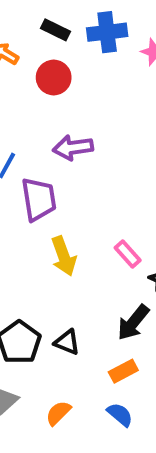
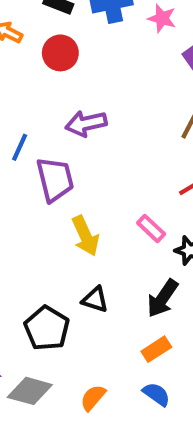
black triangle: (67, 342) -> (95, 300), moved

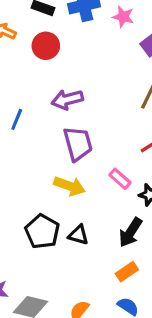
purple trapezoid: (55, 179) -> (78, 144), moved
yellow arrow: (85, 236) -> (70, 186), turned -44
black pentagon: (47, 328) -> (42, 231), moved

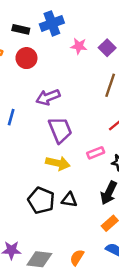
pink star: (123, 17) -> (79, 46), moved
pink rectangle: (120, 179) -> (96, 153), turned -56

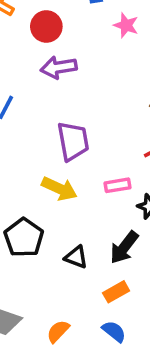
purple arrow: (48, 97) -> (59, 67), moved
black triangle: (69, 200) -> (76, 257), moved

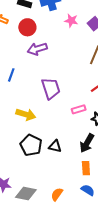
yellow arrow: (59, 189) -> (26, 114), moved
black triangle: (76, 257) -> (55, 146), moved
orange rectangle: (116, 292) -> (86, 168), turned -56

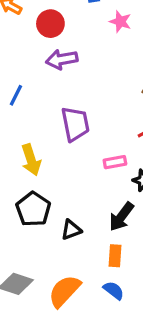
yellow arrow: (26, 114) -> (31, 160), turned 48
black triangle: (55, 146) -> (71, 230), moved, turned -40
orange semicircle: (57, 194) -> (64, 291), size x1.6

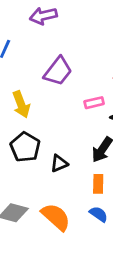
purple trapezoid: (75, 124) -> (58, 71), turned 52
orange semicircle: (64, 291) -> (56, 217), turned 92

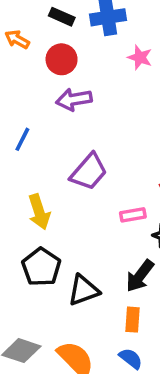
black triangle: (59, 163) -> (84, 290), size x1.4

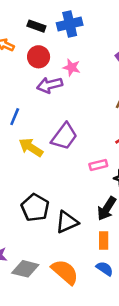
pink star: (140, 57) -> (72, 67), moved
yellow arrow: (39, 212) -> (31, 147), moved, turned 145

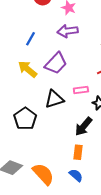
purple arrow: (50, 85) -> (68, 31), moved
blue line: (15, 117) -> (31, 39), moved
black triangle: (67, 222) -> (54, 99), moved

